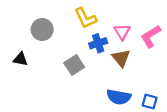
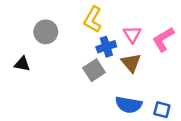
yellow L-shape: (86, 18) -> (93, 19), turned 55
gray square: (74, 65) -> (94, 70), moved

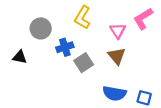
pink L-shape: (163, 39) -> (143, 19), moved
blue cross: (106, 47) -> (65, 47), moved

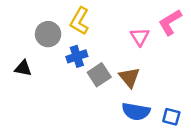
yellow L-shape: (82, 17) -> (80, 21), moved
brown triangle: (117, 56) -> (129, 77), moved

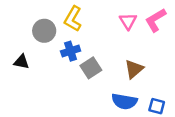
pink triangle: (140, 37) -> (128, 21), moved
brown triangle: (129, 77) -> (134, 69), moved, turned 30

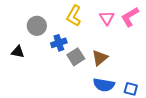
yellow L-shape: (73, 19) -> (74, 16), moved
brown triangle: (134, 69) -> (100, 58), moved

